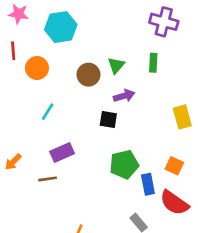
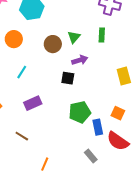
brown line: (48, 179) -> (22, 136), moved, turned 40

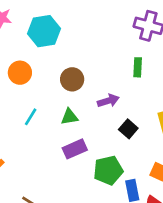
green triangle: (74, 37) -> (69, 117), moved, turned 40
black square: (68, 78) -> (128, 129), moved, turned 32
purple rectangle: (33, 103) -> (75, 149), moved

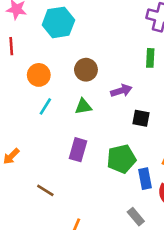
orange circle: (20, 73) -> (39, 75), moved
black square: (128, 129) -> (141, 118), turned -30
purple rectangle: (75, 149) -> (78, 150), moved, turned -50

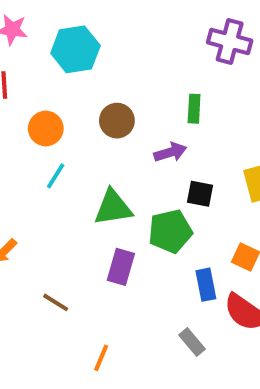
green rectangle: (150, 58) -> (194, 109), moved
green triangle: (83, 106) -> (113, 208), moved, size x1.5
purple rectangle: (78, 150) -> (121, 267), moved
green pentagon: (121, 159) -> (170, 231), moved

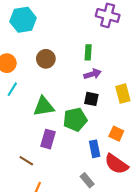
purple arrow: (170, 152) -> (92, 74), moved
brown line: (56, 302) -> (26, 161), moved

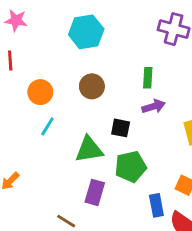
cyan hexagon: (23, 20) -> (86, 32), moved
black square: (91, 99) -> (121, 128), moved

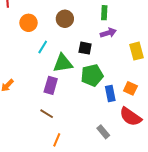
cyan line: (47, 126) -> (43, 47), moved
purple rectangle: (95, 192) -> (51, 85), moved
blue rectangle: (156, 205) -> (110, 93), moved

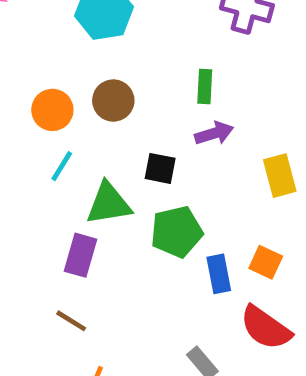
orange circle: (29, 23) -> (52, 110), moved

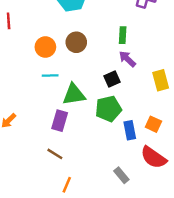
purple arrow: (214, 133) -> (127, 59), turned -120
cyan line: (62, 166) -> (50, 76), turned 56
black square: (160, 168) -> (112, 79), moved, turned -35

